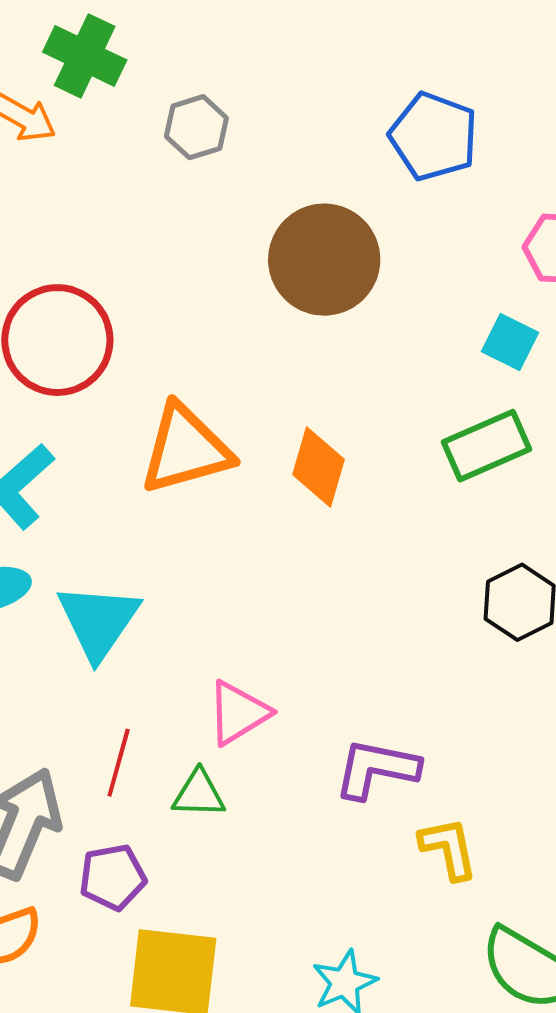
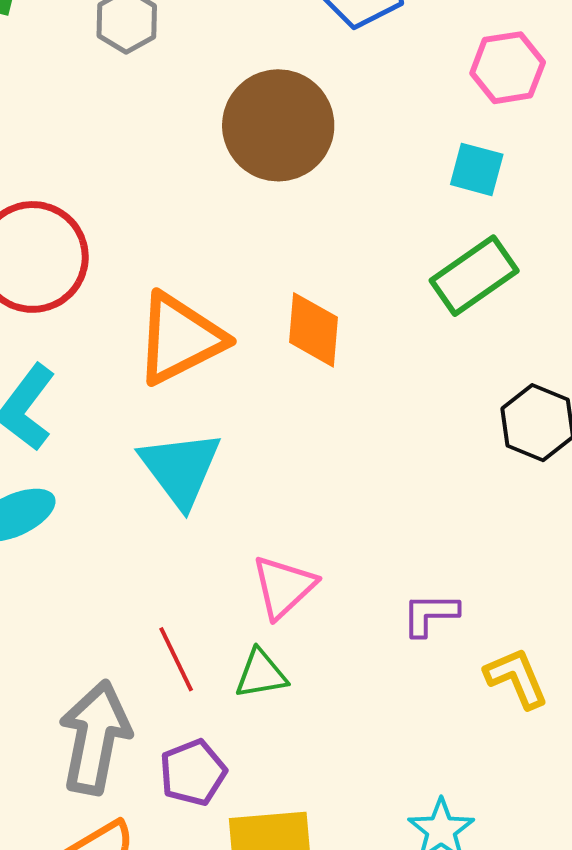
cyan triangle: (98, 621) -> (180, 469), moved
red line: (119, 763) -> (176, 659), turned -30
purple L-shape: (376, 769) -> (430, 614), size x0.7

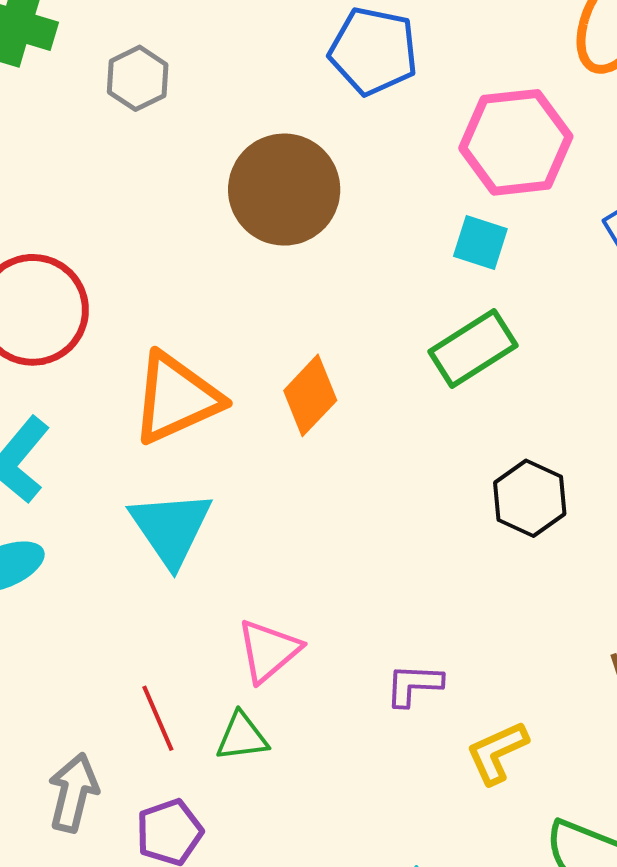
pink hexagon: (508, 68) -> (516, 142), size x1.5
orange diamond: (314, 330) -> (310, 395), turned 36
yellow L-shape: (516, 678) -> (497, 752), turned -94
gray arrow: (95, 737) -> (73, 793), size x0.7

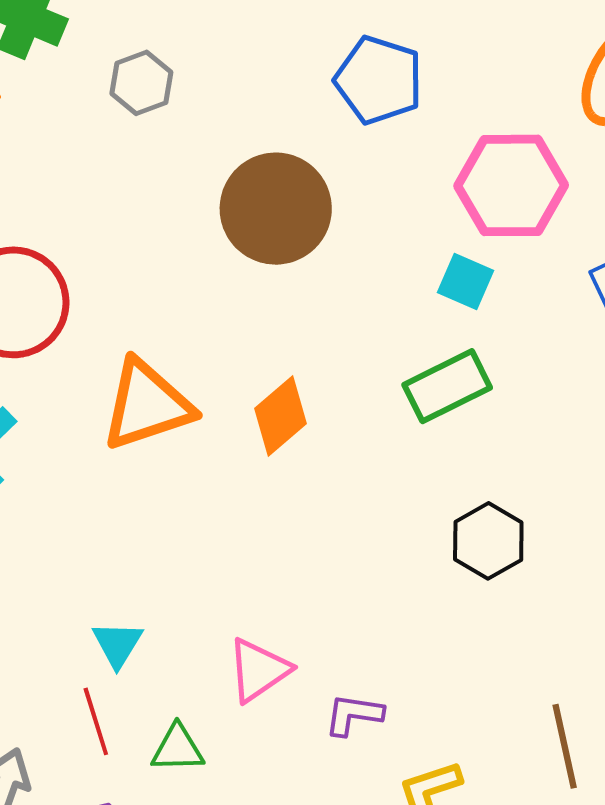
cyan triangle: (171, 528) -> (117, 644), moved, size x0.6
pink triangle: (269, 651) -> (259, 670), moved

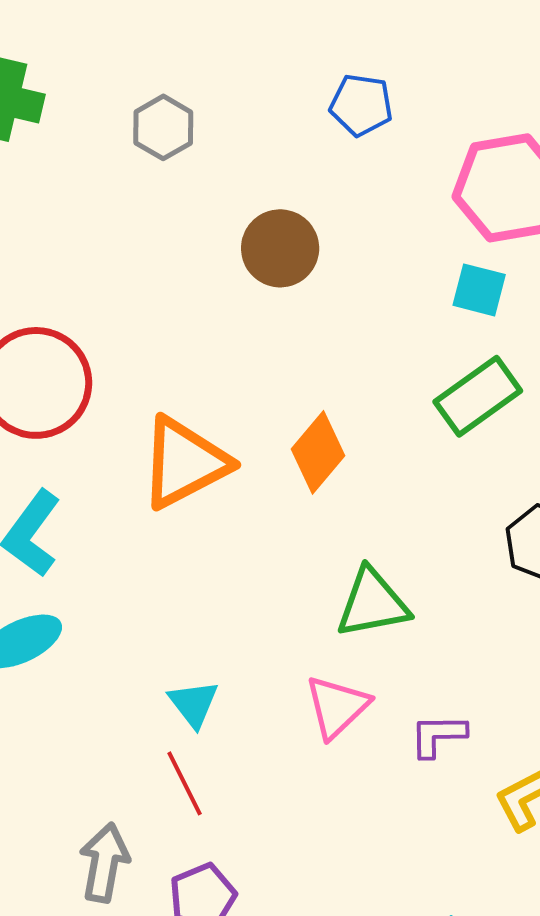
blue pentagon: (379, 80) -> (361, 105), size x0.7
gray hexagon: (141, 83) -> (163, 127), moved
brown circle: (276, 209) -> (280, 248), size x0.7
green triangle: (178, 749) -> (373, 603), moved, size x1.4

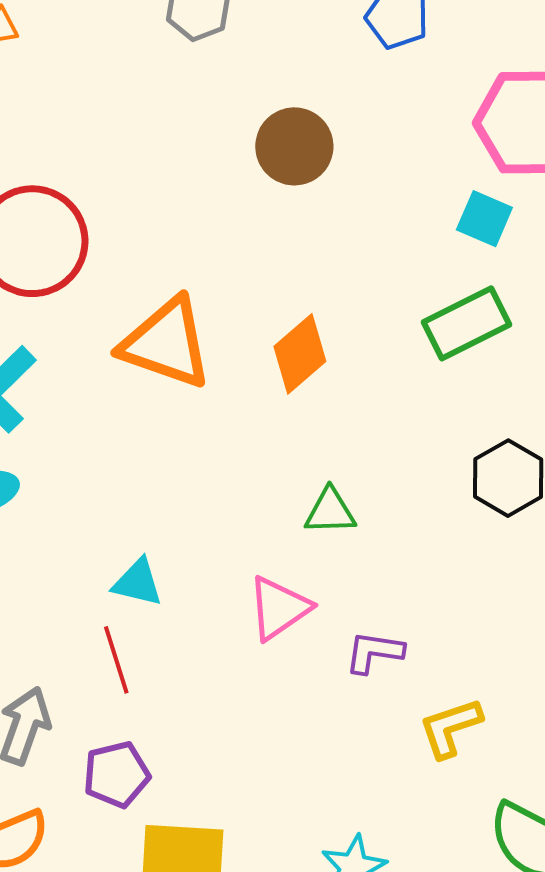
orange triangle: (184, 463) -> (166, 343), turned 38
green triangle: (373, 603) -> (330, 511), size x0.7
cyan triangle: (194, 704) -> (138, 583), turned -48

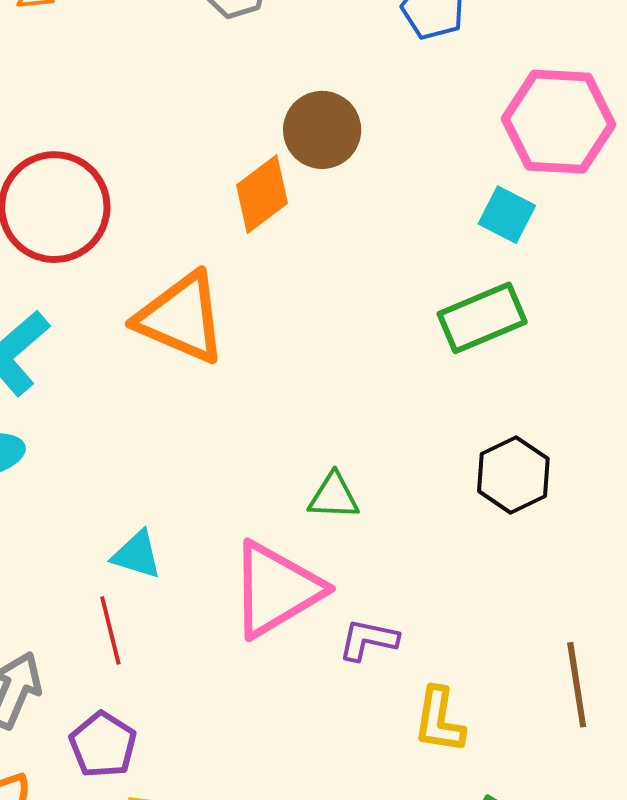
orange diamond: (300, 354) -> (262, 194), moved
pink triangle: (279, 608) -> (276, 589), size x1.5
yellow L-shape: (450, 728) -> (439, 720), turned -66
purple pentagon: (116, 774) -> (103, 745), turned -30

